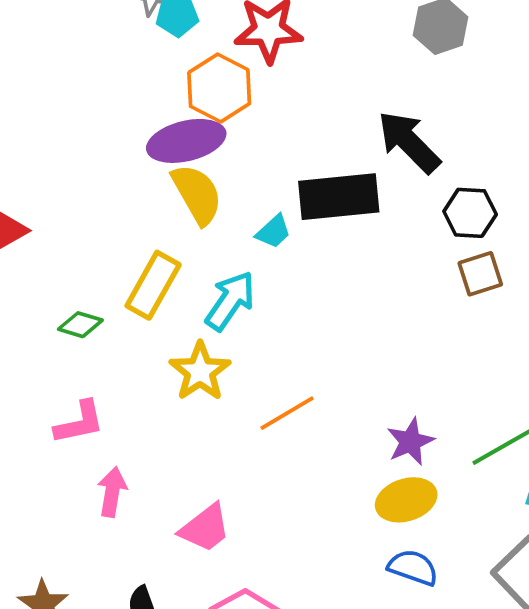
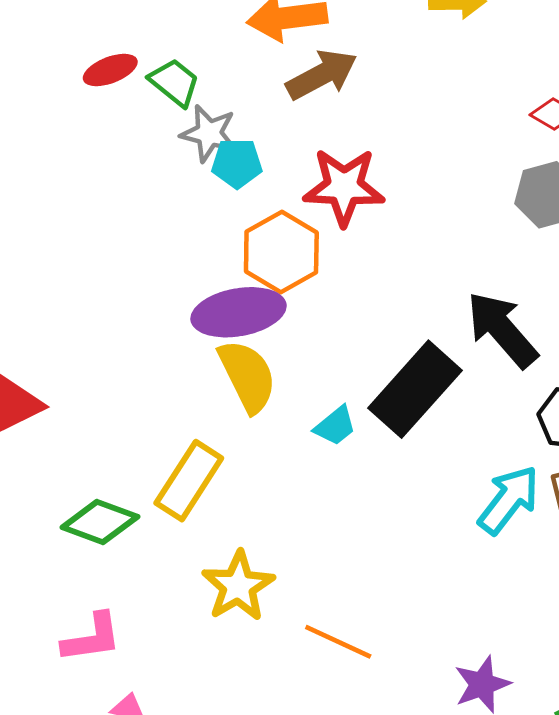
black rectangle: (339, 197) -> (415, 389), turned -46
cyan arrow: (230, 301) -> (509, 500), moved
green diamond: (80, 325) -> (100, 522), size x1.4
orange line: (287, 413) -> (338, 642), turned 52

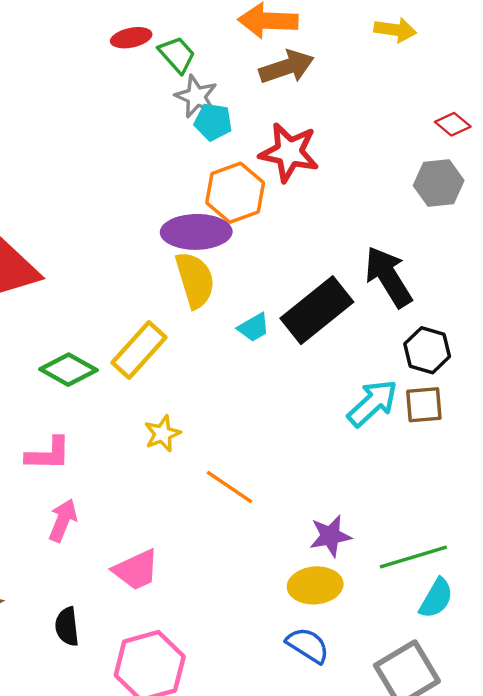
yellow star: (238, 586) -> (163, 434), size x0.7

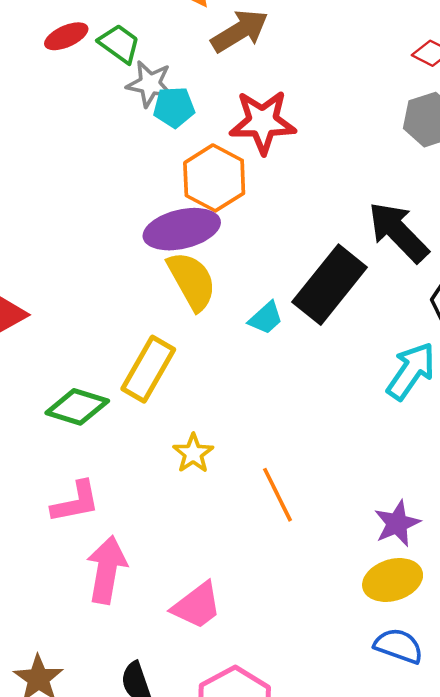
orange line: (229, 487) -> (277, 495), turned 42
pink arrow: (63, 520) -> (107, 570), size x1.4

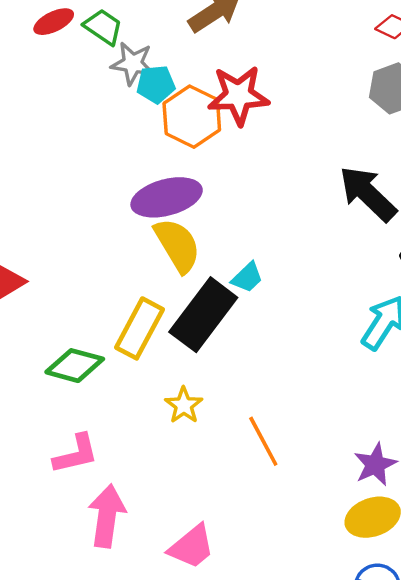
orange hexagon: (214, 178) -> (192, 117), moved
black rectangle: (330, 285) -> (203, 315), moved

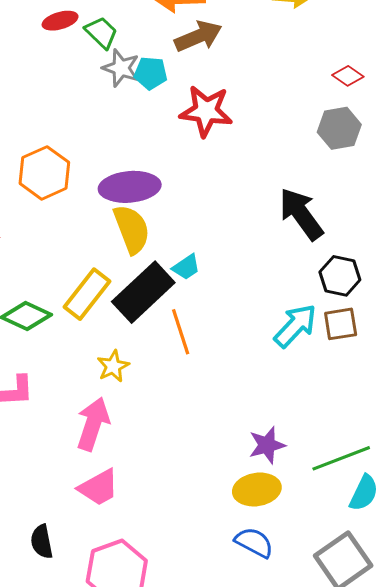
cyan pentagon: (156, 84) -> (151, 73), moved
orange hexagon: (192, 117) -> (44, 173), moved
orange line: (263, 441) -> (181, 332), moved
pink arrow: (107, 516) -> (93, 424), moved

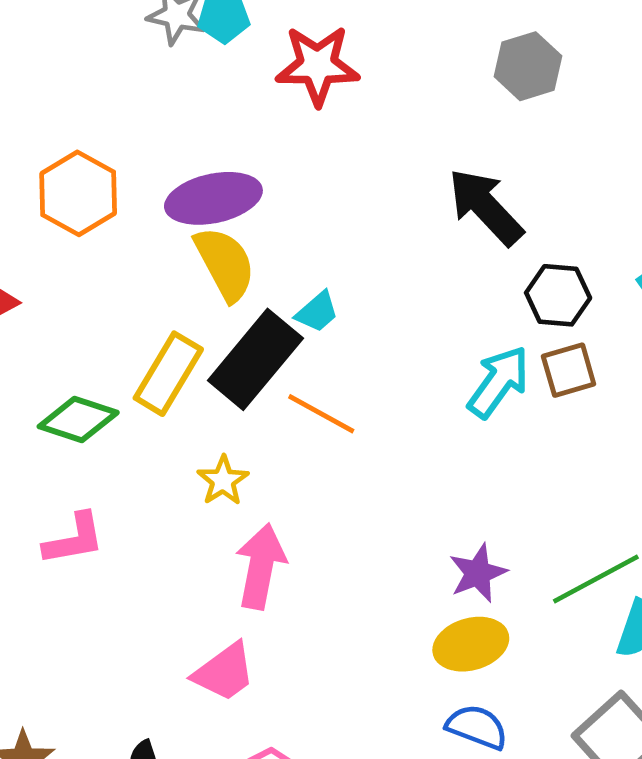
orange line: (181, 332) -> (321, 414), turned -36
pink arrow: (93, 424) -> (261, 566), moved

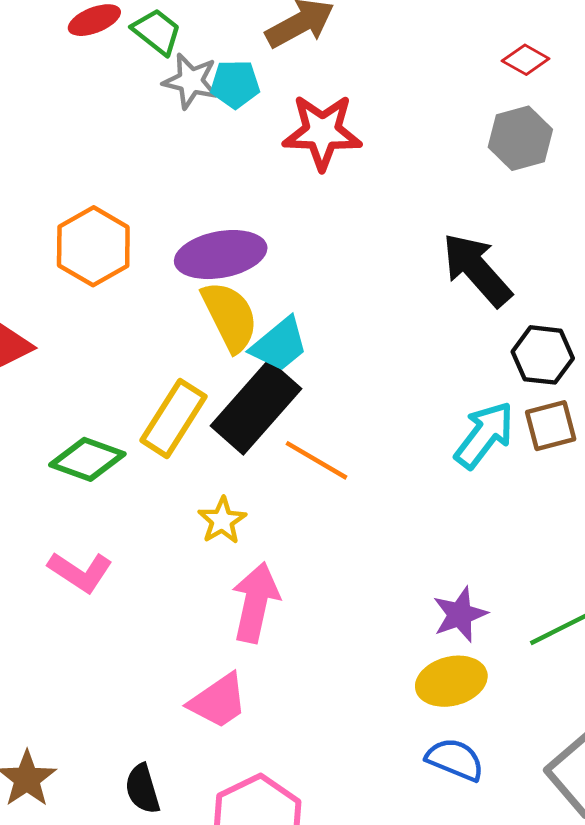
cyan trapezoid: (317, 312) -> (279, 345), moved, size x1.4
pink L-shape: (74, 539) -> (80, 572), turned 42

